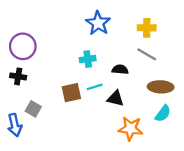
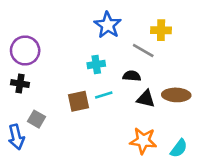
gray line: (147, 54) -> (143, 51), moved
black triangle: (115, 98) -> (146, 99), moved
cyan semicircle: (163, 114) -> (179, 148), moved

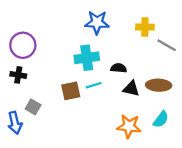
blue star: (108, 25) -> (97, 22), turned -30
gray line: (143, 51) -> (167, 45), moved
cyan cross: (96, 64) -> (87, 58), size x1.5
cyan semicircle: (179, 148) -> (161, 119), moved

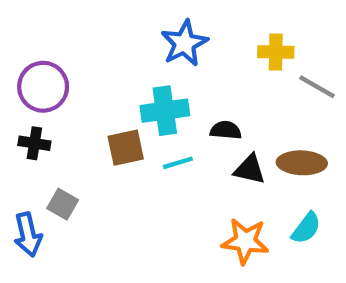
blue star: (97, 22) -> (184, 43), turned -30
brown square: (71, 91) -> (126, 148), moved

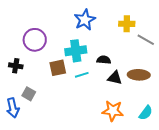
purple circle: (43, 87) -> (35, 40), moved
cyan semicircle: (306, 228) -> (146, 113), moved

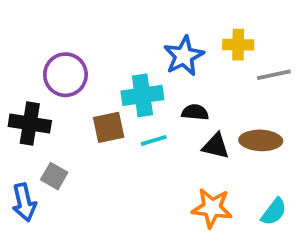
blue star: (85, 20) -> (184, 56), moved
gray line: (146, 40) -> (274, 75), turned -42
black cross: (16, 66) -> (30, 124), size x1.5

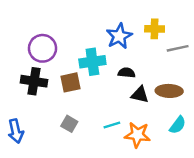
black cross: (30, 124) -> (34, 81), moved
cyan line: (154, 140) -> (112, 125), moved
gray square: (54, 176) -> (69, 124), moved
cyan semicircle: (274, 212) -> (178, 125), moved

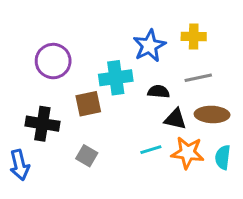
gray line: (178, 48) -> (198, 78), moved
black cross: (34, 81) -> (42, 124), moved
cyan line: (112, 125) -> (151, 150), moved
cyan semicircle: (178, 125) -> (223, 157), turned 150
orange star: (137, 135) -> (188, 153), moved

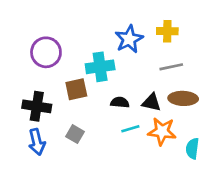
black semicircle: (159, 92) -> (120, 102), moved
cyan semicircle: (223, 157) -> (192, 149), moved
blue arrow: (19, 165) -> (37, 142), moved

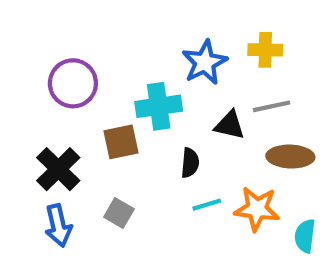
black semicircle: (120, 102) -> (190, 163), turned 90
black triangle: (151, 102) -> (230, 125), moved
black cross: (37, 106) -> (58, 169), turned 36

